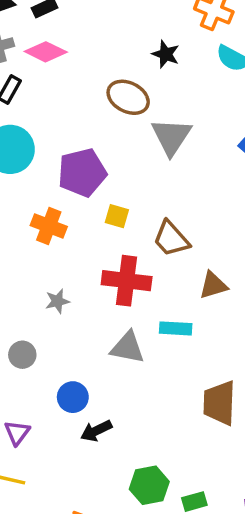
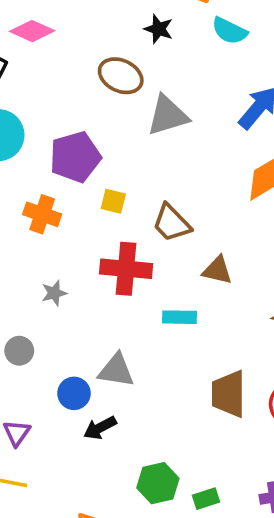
gray triangle: (171, 137) -> (168, 115), turned 42
brown triangle: (213, 285) -> (217, 270), turned 32
gray triangle: (128, 348) -> (116, 370), moved

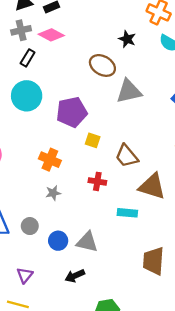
orange cross: (42, 214) -> (50, 160), moved
red cross: (126, 269) -> (97, 181), size x0.6
brown triangle: (217, 270) -> (152, 186), size x1.5
blue circle: (74, 393) -> (58, 241), moved

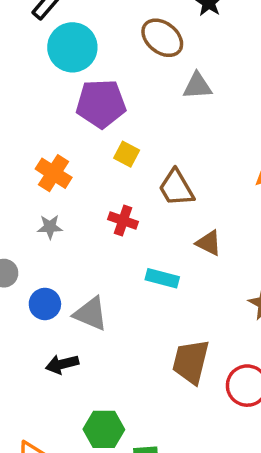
gray triangle: (129, 91) -> (197, 86), size x0.7
cyan circle: (27, 96) -> (72, 47), moved
brown triangle: (152, 186) -> (209, 243), size x0.6

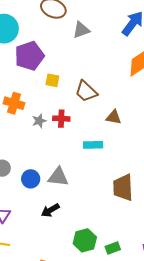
gray star: (50, 227) -> (39, 121), moved

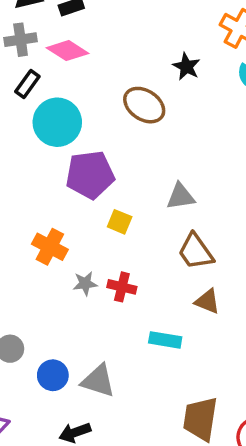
gray triangle: (81, 30) -> (181, 196), moved
brown trapezoid: (86, 91) -> (196, 252), moved

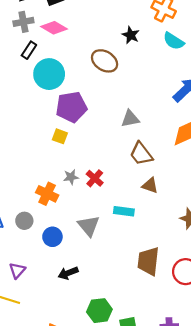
yellow square: (120, 222) -> (60, 136), moved
orange cross: (50, 247) -> (47, 194), moved
red cross: (122, 287) -> (95, 178), turned 30
gray triangle: (98, 381) -> (89, 226), moved, turned 35

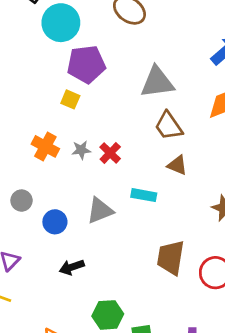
gray triangle: (130, 119) -> (157, 82), size x1.5
orange cross: (47, 194) -> (45, 146), moved
gray triangle: (89, 226) -> (100, 211), turned 45

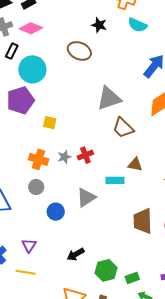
purple pentagon: (86, 64) -> (20, 100), moved
red cross: (110, 153) -> (85, 155), turned 35
brown triangle: (177, 165) -> (135, 165), moved
gray circle: (22, 201) -> (36, 187), moved
black arrow: (72, 267) -> (76, 254), moved

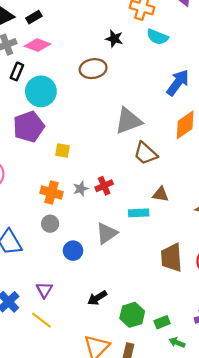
brown ellipse: (79, 51) -> (93, 69), turned -30
yellow line: (26, 272) -> (42, 320), turned 30

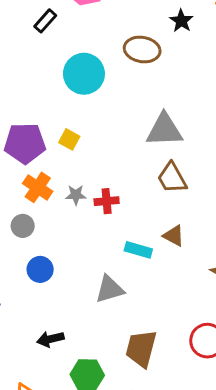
cyan circle: (41, 91) -> (84, 74), moved
purple pentagon: (29, 127) -> (25, 143), moved
gray triangle: (107, 233) -> (110, 289), moved
brown trapezoid: (171, 258) -> (141, 348), moved

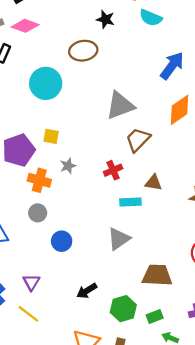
brown trapezoid: (172, 178) -> (138, 140), turned 92
gray star: (76, 195) -> (68, 166), moved
red cross: (107, 201) -> (113, 170), moved
brown trapezoid: (141, 348) -> (157, 275), turned 96

